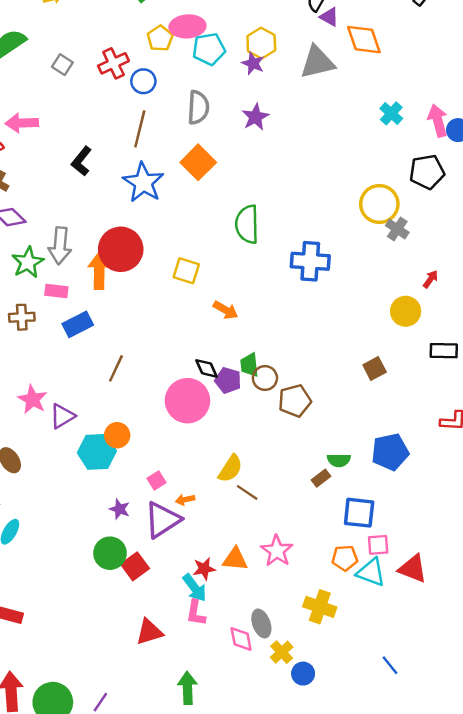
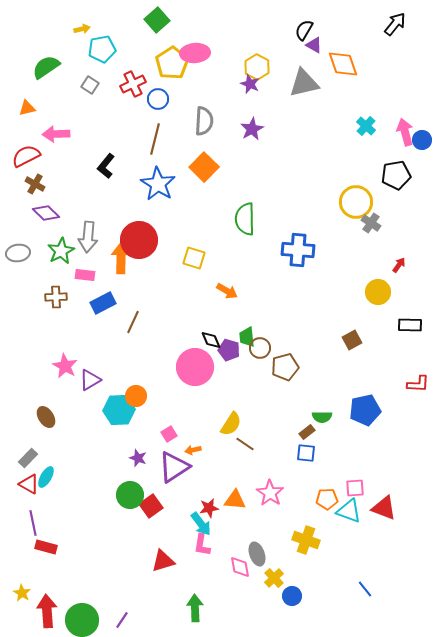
yellow pentagon: (160, 38) -> (172, 63), size x1.5
cyan pentagon: (209, 49) -> (102, 49), moved
brown line: (116, 368) -> (133, 322), moved
blue square: (359, 513) -> (306, 453), moved, size x0.7

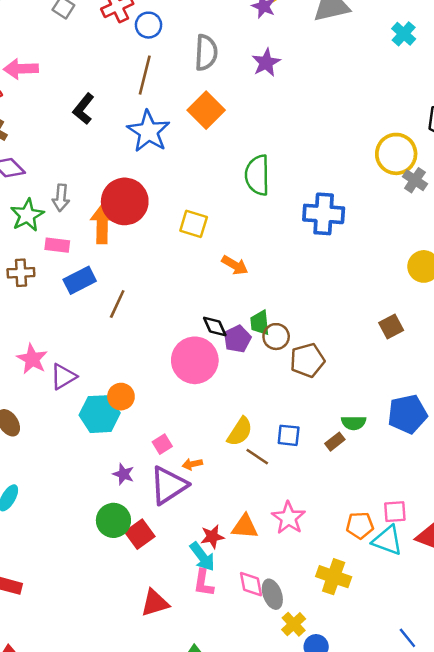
cyan cross: (366, 126) -> (404, 34), moved
gray arrow: (88, 237) -> (61, 198), size x0.7
purple pentagon: (229, 350) -> (237, 339), turned 30
blue square: (306, 453) -> (289, 435), moved
pink diamond: (240, 567) -> (251, 584), moved

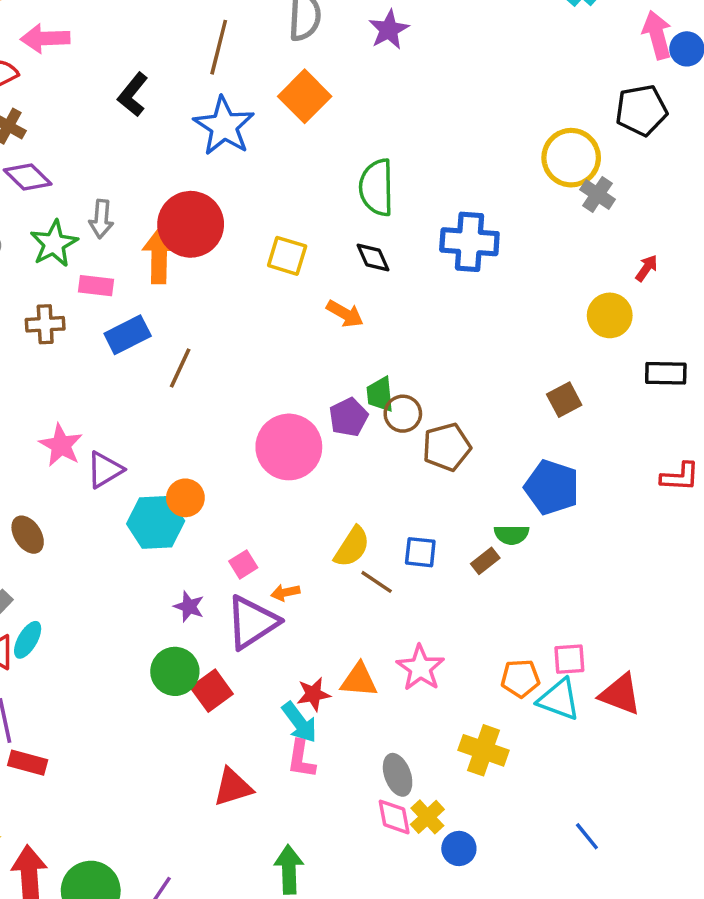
black diamond: (215, 327) -> (373, 258), moved
blue pentagon: (407, 414) -> (552, 487), moved, turned 30
pink diamond: (251, 584) -> (394, 817), moved

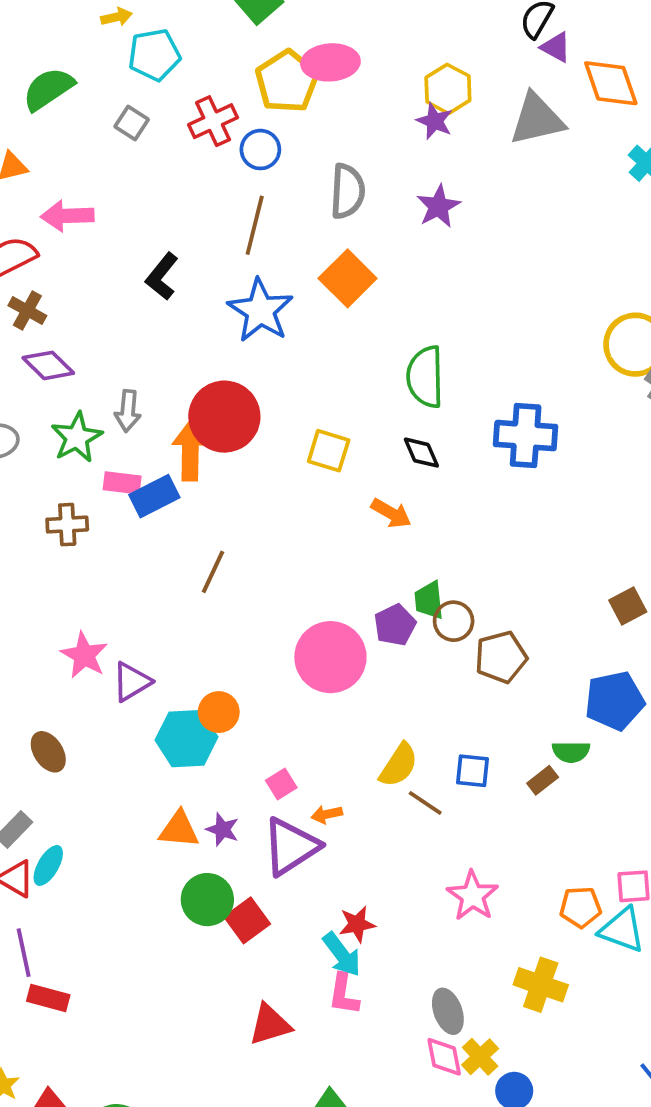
blue rectangle: (128, 335) -> (154, 496), moved
blue pentagon: (552, 487) -> (615, 701), turned -30
orange triangle: (359, 680) -> (179, 829), moved

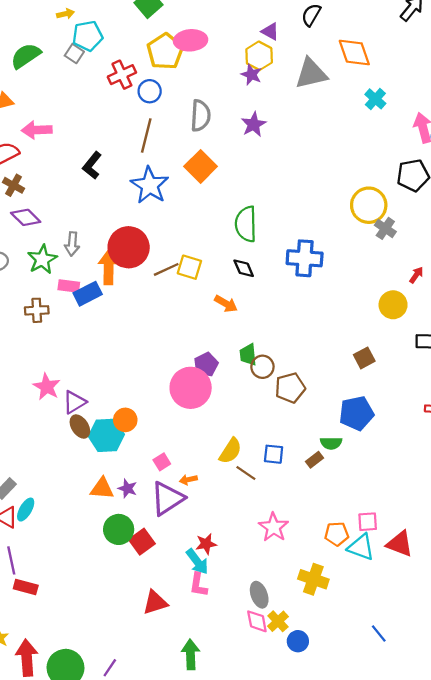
purple triangle: (556, 47) -> (270, 31), moved
gray square: (132, 123) -> (74, 54), moved
brown line: (213, 572) -> (166, 269), moved, turned 40
purple pentagon: (395, 625) -> (206, 365), moved
brown ellipse: (48, 752) -> (80, 427), moved

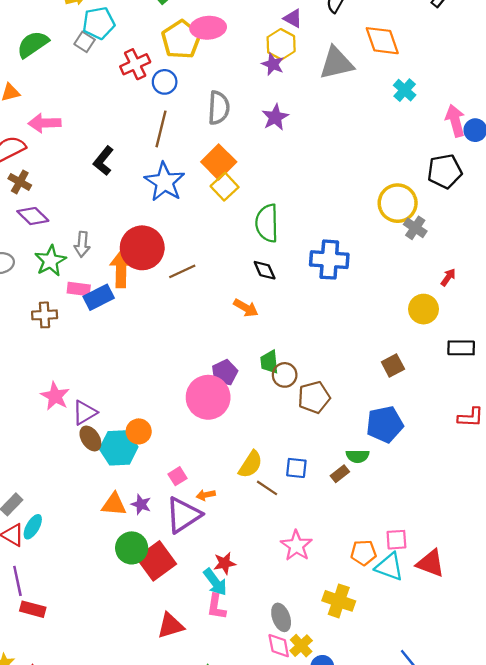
yellow square: (189, 267) -> (225, 187), moved, turned 30
red square: (142, 542) -> (156, 561), size x1.4

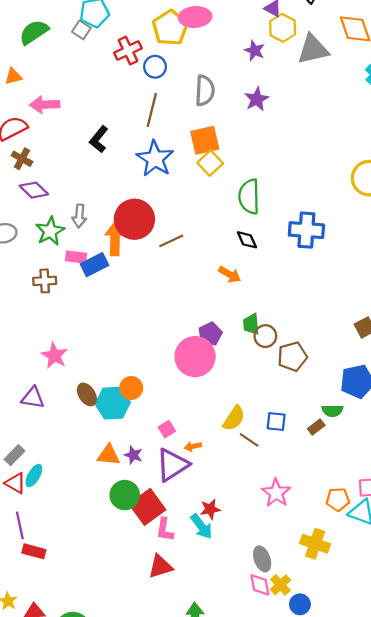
yellow hexagon: (281, 44) -> (283, 28), moved
orange square: (219, 162) -> (205, 140), turned 32
purple triangle: (85, 413) -> (33, 398), moved, turned 40
pink L-shape: (216, 607) -> (165, 530), moved

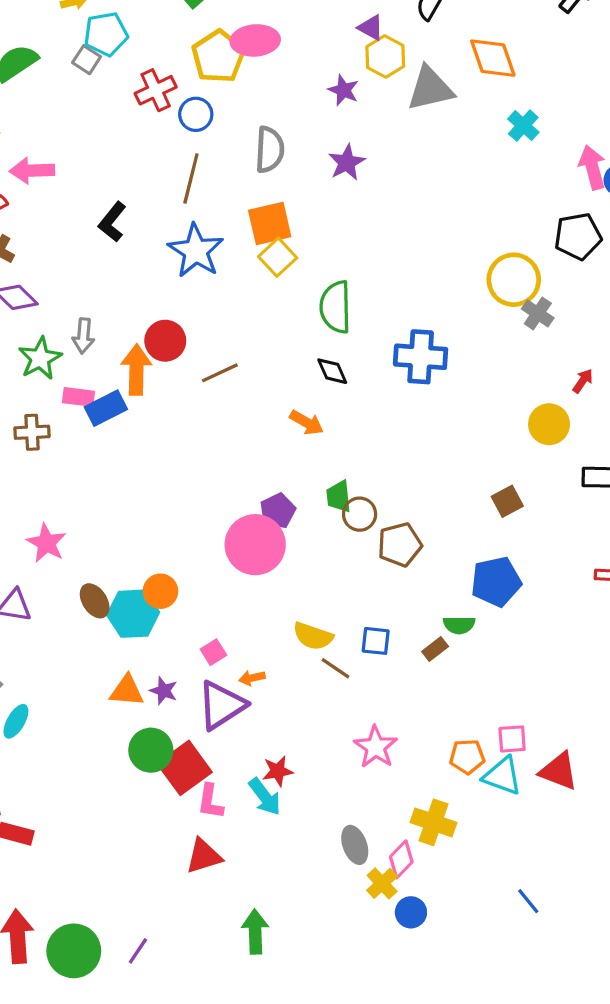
red circle: (134, 219) -> (165, 341), size x0.7
yellow semicircle: (234, 418) -> (313, 636), turned 76
pink diamond: (260, 585) -> (401, 859), moved, turned 55

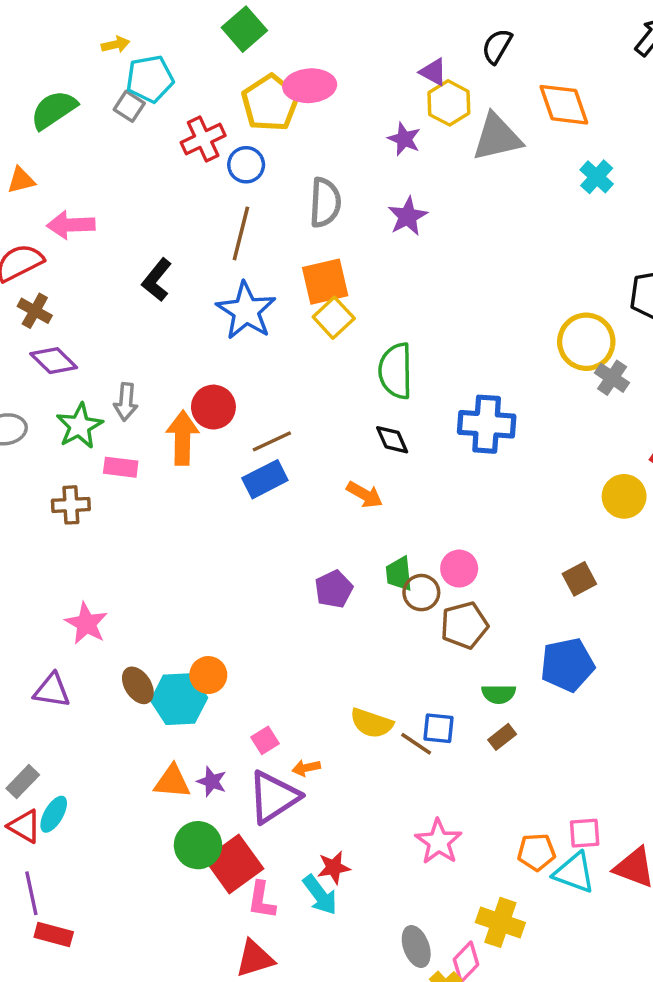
blue rectangle: (106, 408) -> (265, 479), moved
pink circle: (255, 545) -> (459, 569), moved, size x0.6
green semicircle: (459, 625) -> (499, 694), moved
brown line: (335, 668) -> (416, 744), moved

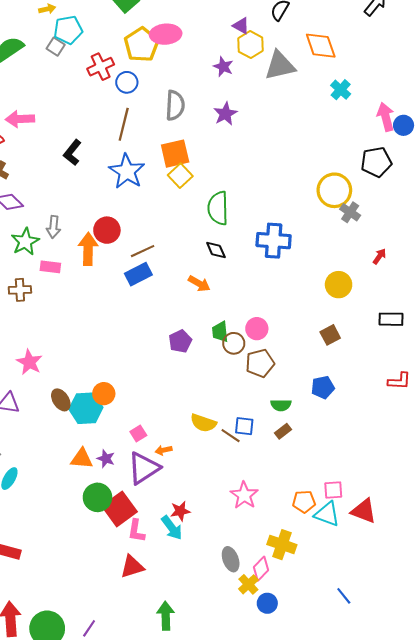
yellow circle: (624, 496) -> (339, 285), moved
blue pentagon: (567, 665) -> (323, 387), size x0.7

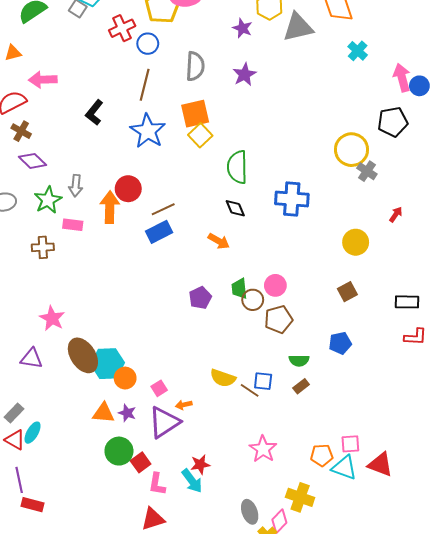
black rectangle: (391, 319) -> (407, 302), moved
orange circle: (104, 394) -> (125, 378), moved
brown ellipse: (61, 400) -> (83, 355), size x1.6
red square: (119, 509) -> (141, 462), size x0.6

